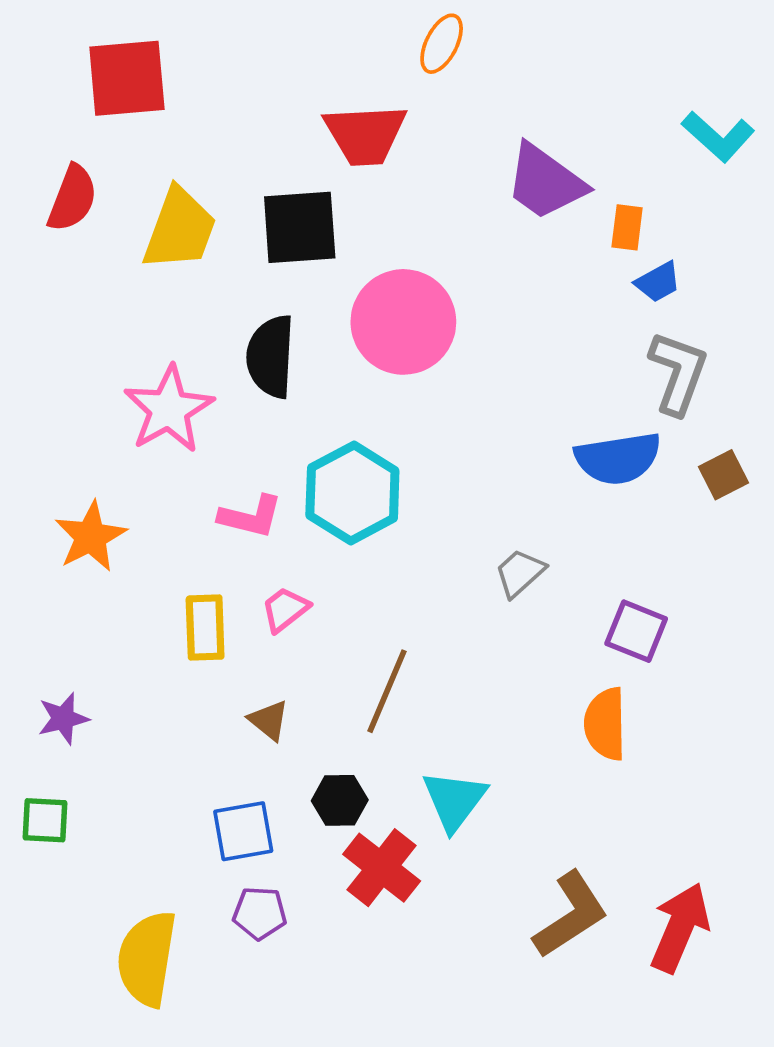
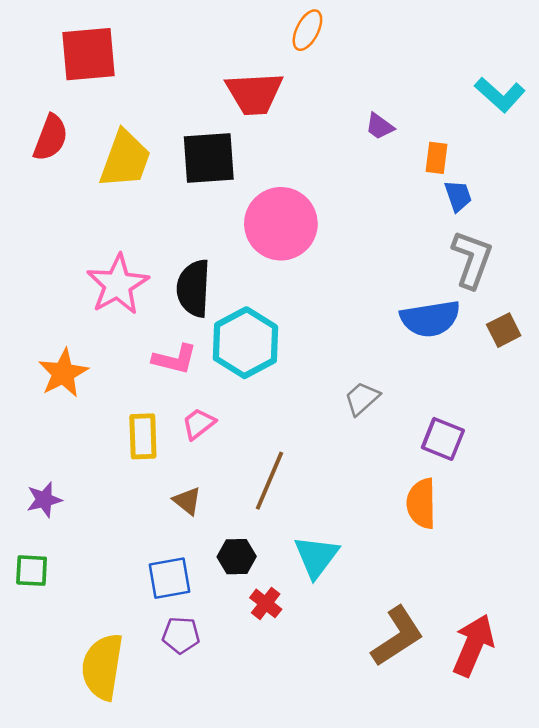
purple trapezoid: (545, 182) -> (380, 126), size x0.5
blue trapezoid: (658, 282) -> (458, 196), turned -80
black semicircle: (271, 357) -> (194, 288), moved
red cross: (382, 868) -> (266, 603), size x0.6

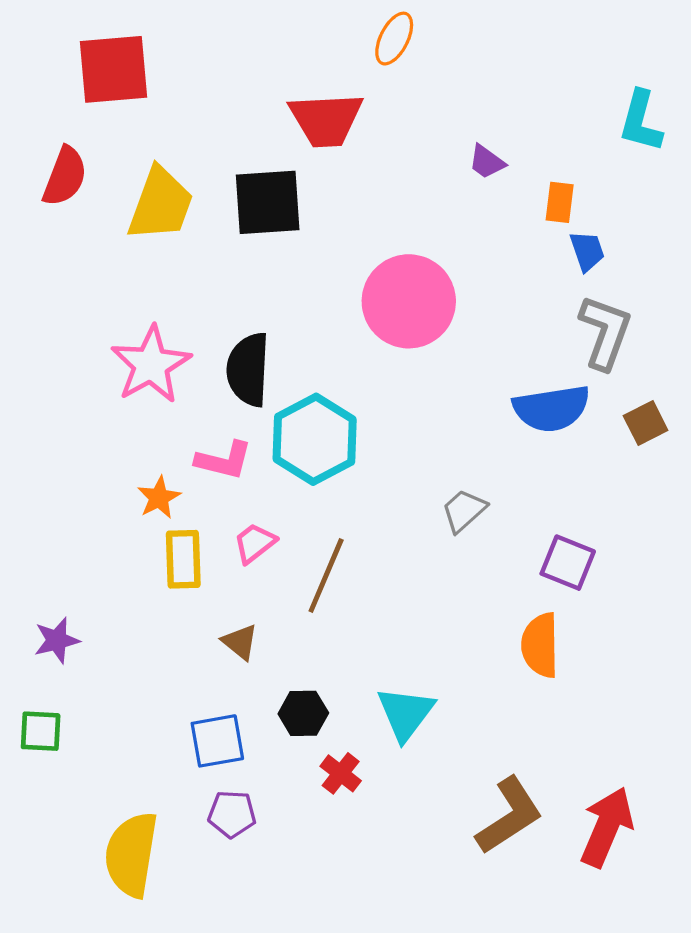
cyan L-shape: (500, 95) -> (641, 121), turned 63
pink circle: (281, 224) -> (409, 301), moved
orange star: (63, 373) -> (159, 498), moved, size x0.7
brown line: (270, 481) -> (326, 575), moved

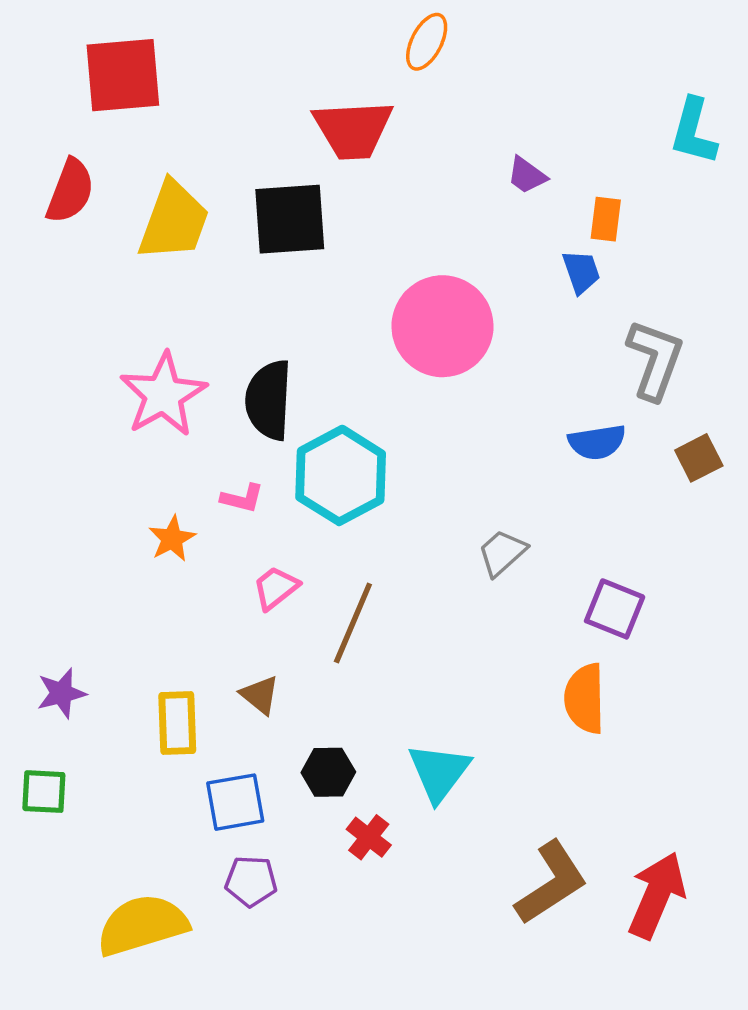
blue trapezoid: (587, 251) -> (581, 272), moved
blue semicircle: (552, 408) -> (597, 442), size x0.7
pink L-shape: (224, 460) -> (242, 498), size x0.7
yellow rectangle: (183, 559) -> (177, 723), moved
yellow semicircle: (131, 855) -> (142, 925), turned 64

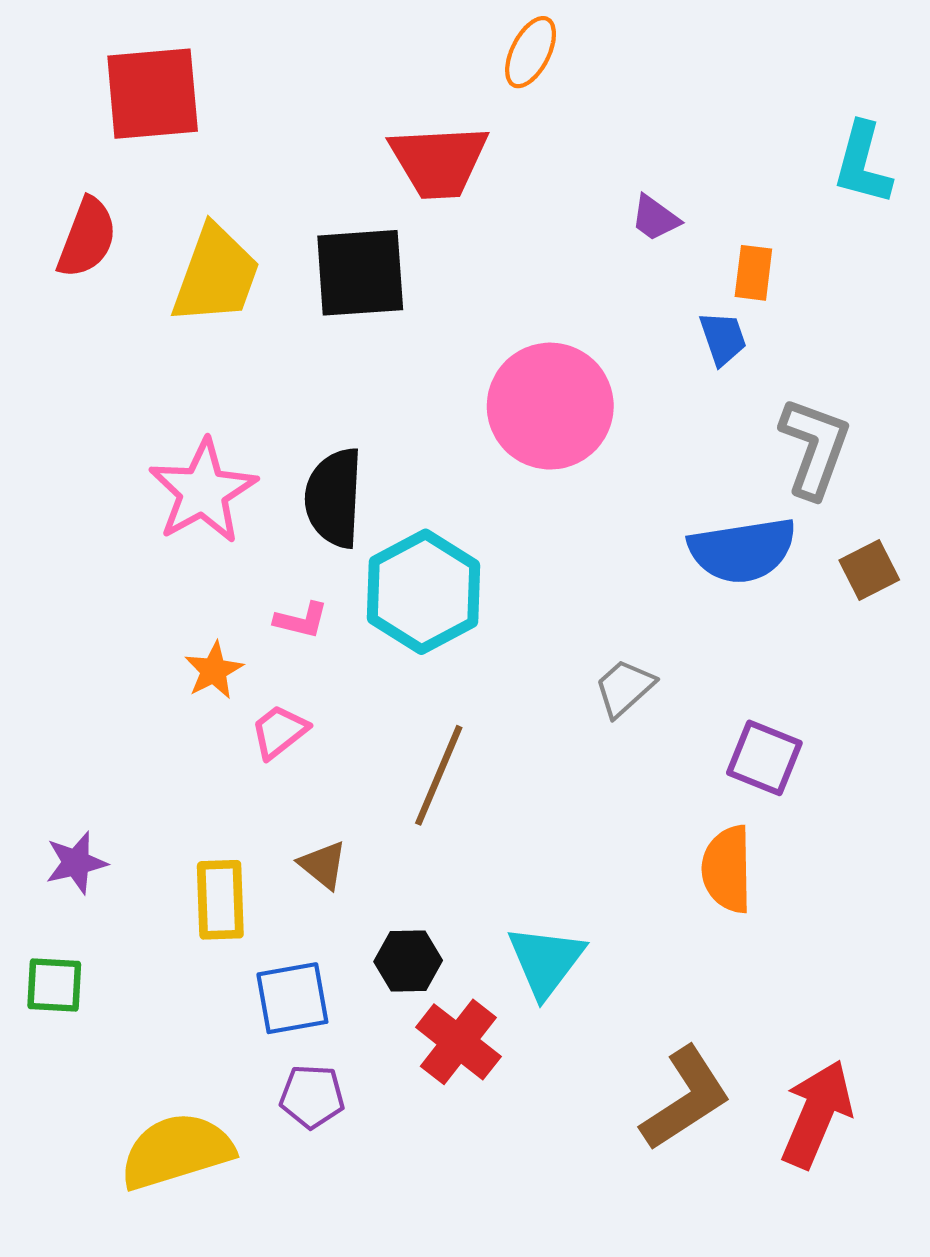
blue semicircle: (597, 442) -> (742, 550), size x1.5
pink trapezoid: (276, 588) -> (279, 732), moved
red cross: (369, 837) -> (458, 1042), size x1.5

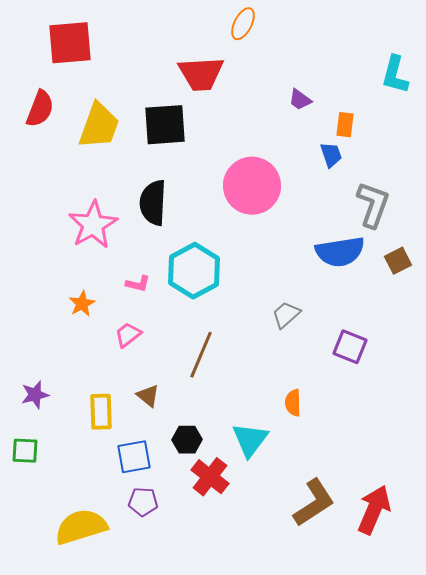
black semicircle: (334, 498) -> (153, 203), moved
orange star: (214, 670) -> (82, 304), moved
orange semicircle: (727, 869) -> (293, 403), moved, size x0.7

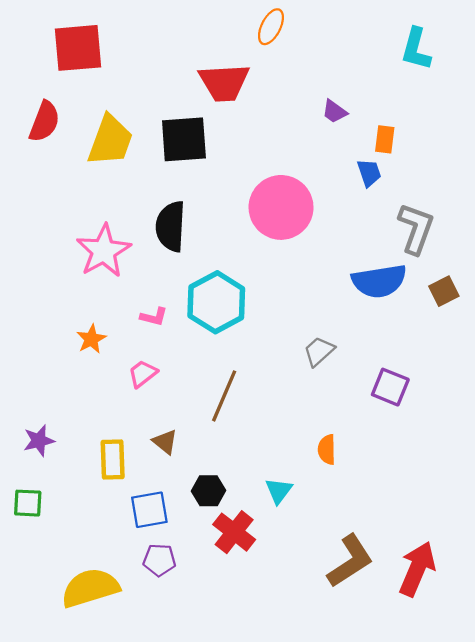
cyan L-shape: (395, 75) -> (416, 49), moved
cyan triangle: (250, 440) -> (279, 491), size x0.7

